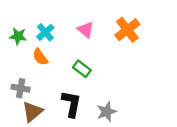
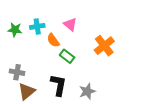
orange cross: (127, 30) -> (104, 46), moved
cyan cross: (45, 32) -> (37, 26), turned 32
orange semicircle: (40, 57) -> (53, 40), moved

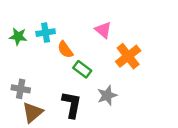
pink triangle: (70, 24) -> (103, 30), moved
gray star: (87, 91) -> (107, 95), moved

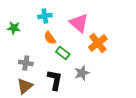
pink triangle: (103, 30) -> (79, 23), size x1.5
cyan cross: (46, 33) -> (45, 16), moved
gray cross: (21, 89) -> (26, 63), moved

